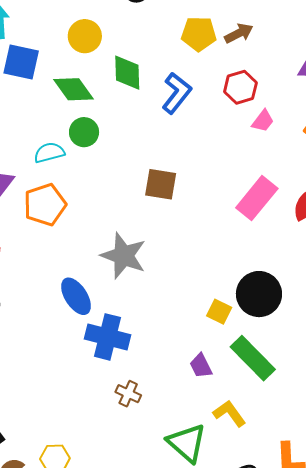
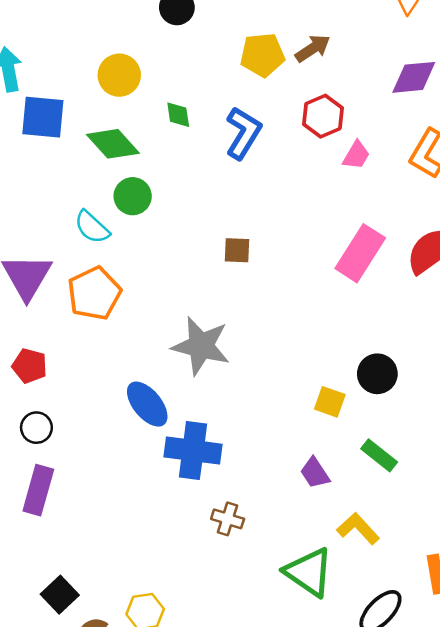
green diamond: (127, 73) -> (178, 115), size x0.6
cyan semicircle: (49, 153) -> (92, 227), turned -116
brown square: (161, 184) -> (237, 250), size x0.7
black circle: (259, 294) -> (377, 374), size x0.7
green rectangle: (253, 358) -> (379, 455), size x0.6

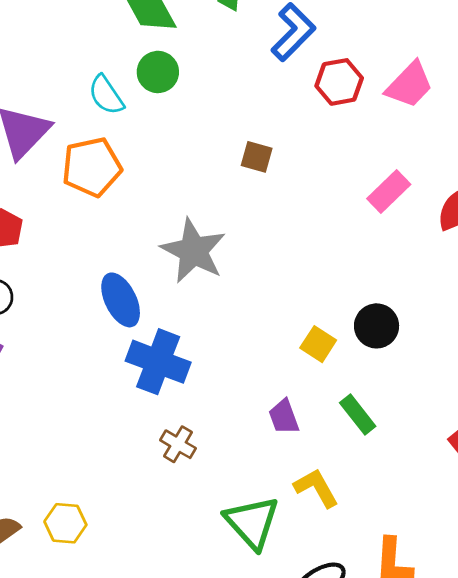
red hexagon: (323, 116) -> (339, 82), moved
pink trapezoid: (356, 155) -> (409, 85), size x1.5
pink rectangle: (360, 253) -> (389, 192), size x0.7

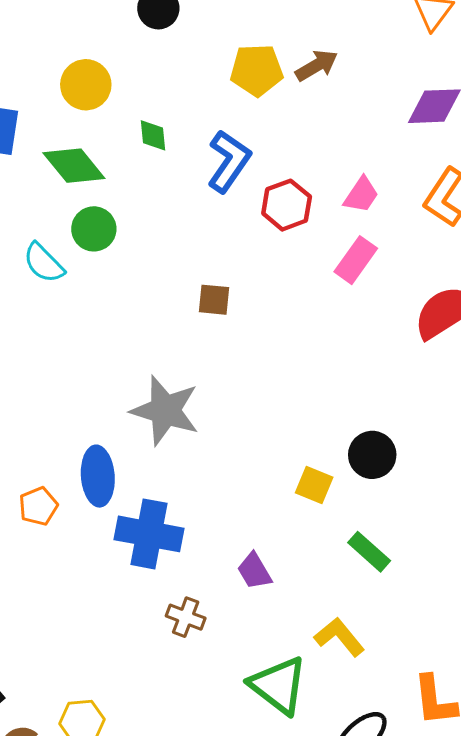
pink trapezoid: (409, 85) -> (361, 195), size x0.7
orange pentagon: (92, 167) -> (38, 506), moved, size x0.6
pink rectangle: (389, 192) -> (356, 260), moved
blue ellipse: (121, 300) -> (98, 476), turned 32
purple trapezoid: (284, 417) -> (254, 571), moved

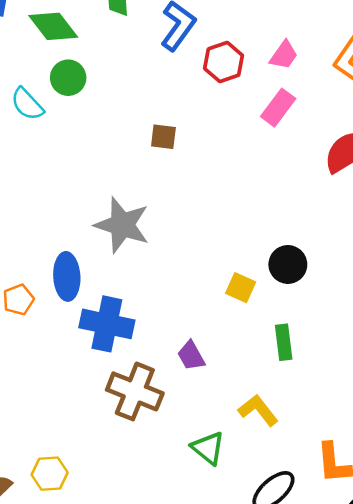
green rectangle: (369, 552) -> (284, 342), turned 40
brown cross: (186, 617) -> (135, 391), size x1.8
green triangle: (278, 685) -> (208, 448), size x0.7

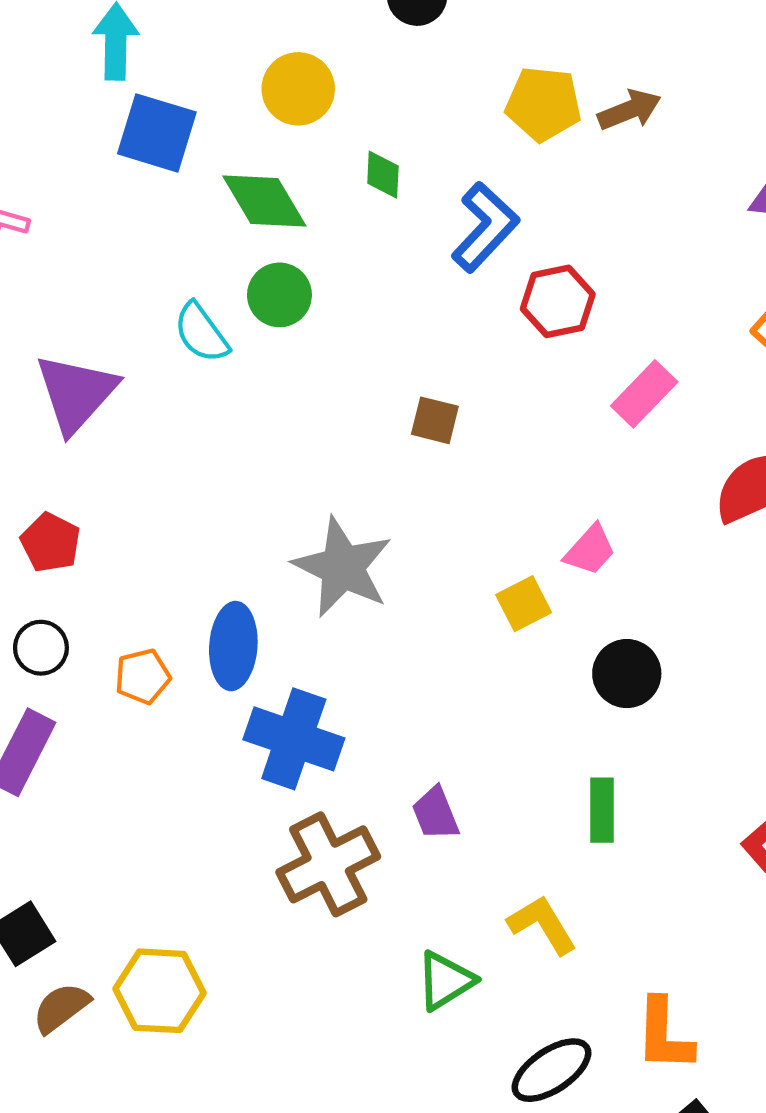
pink trapezoid: (284, 55) -> (590, 550), moved
yellow square: (241, 288) -> (524, 604), moved, turned 32
brown cross: (135, 391) -> (328, 864), turned 34
green triangle: (208, 448) -> (445, 981), turned 42
yellow hexagon: (50, 474) -> (160, 991), size x1.4

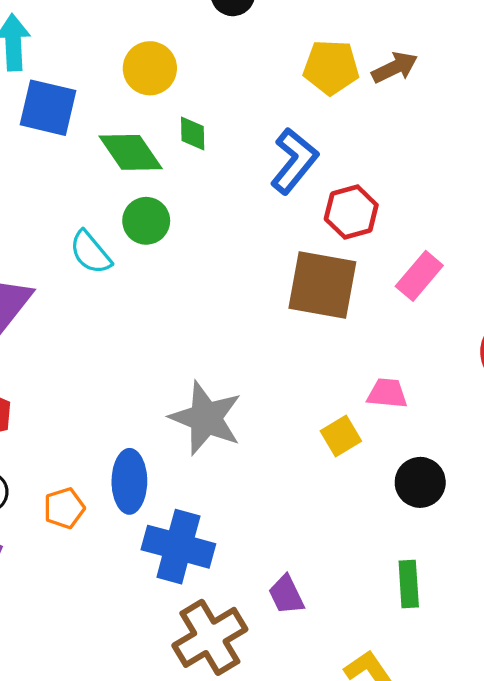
green diamond: (383, 175) -> (193, 134), moved
brown square: (435, 420) -> (322, 285), moved, size x2.0
pink trapezoid: (590, 550) -> (387, 393), turned -123

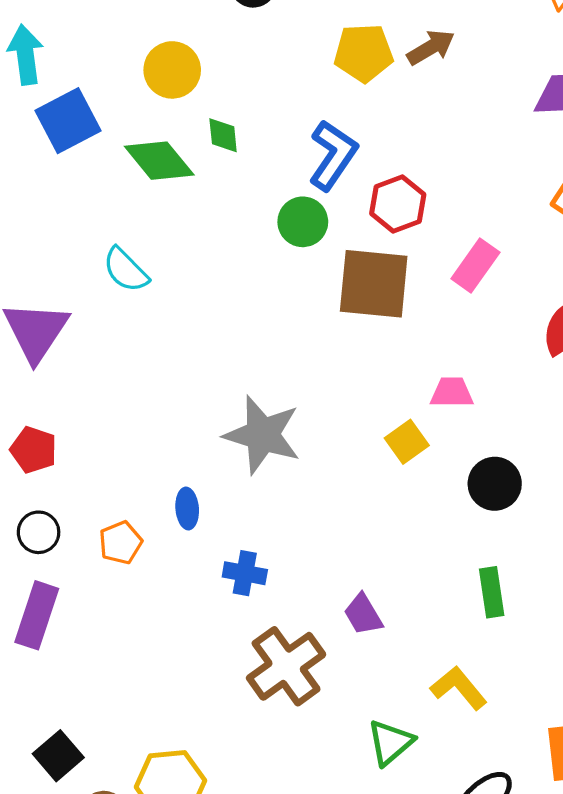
blue square: (48, 108) -> (68, 121), turned -36
green circle: (146, 221) -> (303, 222), moved
blue ellipse: (129, 481) -> (187, 508), size x0.6
blue cross: (178, 547) -> (245, 573), size x0.6

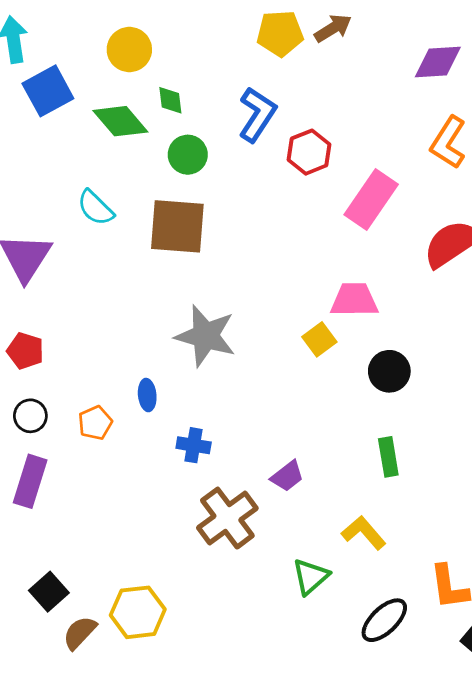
green circle: (303, 222) -> (188, 155), moved
pink rectangle: (475, 265) -> (371, 199), size x1.4
brown square: (374, 284) -> (177, 226), moved
pink trapezoid: (452, 392) -> (354, 300), size x1.4
purple trapezoid: (363, 614) -> (287, 476), turned -96

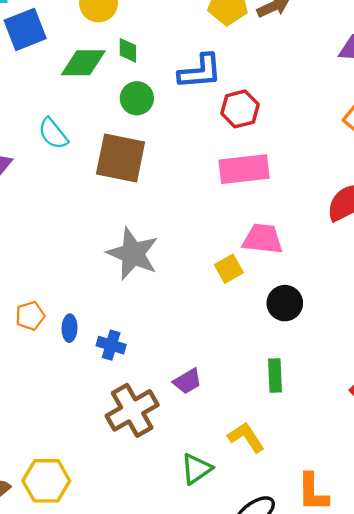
blue L-shape: (257, 114) -> (200, 72), turned 45
green diamond: (120, 121) -> (83, 63), turned -57
pink rectangle: (371, 199) -> (244, 169), moved, turned 42
blue ellipse: (147, 395) -> (70, 328), moved

